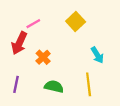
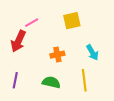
yellow square: (76, 21) -> (72, 21), turned 30
orange cross: (43, 57) -> (57, 55), moved, turned 32

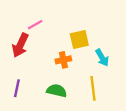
yellow square: (72, 21) -> (79, 39), moved

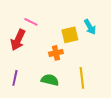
pink line: (35, 25) -> (31, 22), turned 56
cyan arrow: (102, 58) -> (90, 27), moved

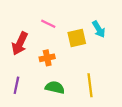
pink line: (31, 22) -> (48, 24), moved
orange cross: (56, 53) -> (47, 58), moved

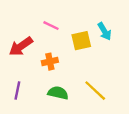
red arrow: (20, 44) -> (21, 46), turned 30
yellow line: (90, 85) -> (95, 91), turned -40

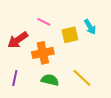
orange cross: (50, 62) -> (43, 53), size x1.5

